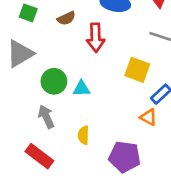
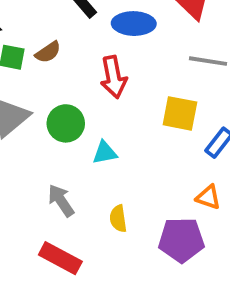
brown semicircle: (66, 18) -> (48, 52), moved
green circle: (54, 81) -> (66, 123), moved
orange triangle: (149, 117) -> (208, 197), moved

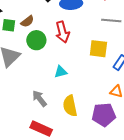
green circle: (66, 123) -> (36, 40), moved
yellow semicircle: (118, 219) -> (70, 106), size x1.5

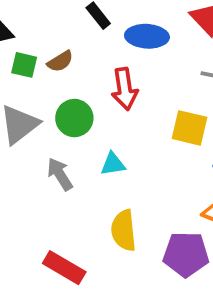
green circle: (36, 40) -> (74, 118), moved
gray arrow: (39, 98) -> (60, 174), moved

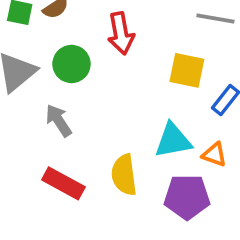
cyan triangle: (113, 164) -> (173, 140), moved, size x1.5
red rectangle: (64, 268) -> (63, 183), moved

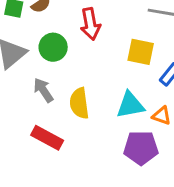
yellow semicircle: (124, 175) -> (79, 103), moved

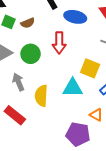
cyan triangle: (130, 105) -> (73, 88), moved

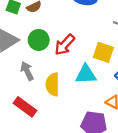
red arrow: (59, 43) -> (65, 45), moved, turned 45

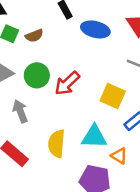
cyan triangle: (86, 74) -> (94, 137), moved
yellow semicircle: (52, 84) -> (57, 144), moved

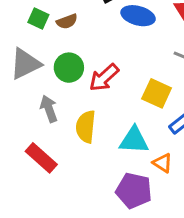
yellow semicircle: (57, 144) -> (86, 127), moved

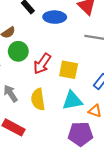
green circle: (69, 68) -> (18, 51), moved
yellow square: (157, 93) -> (69, 70), moved

